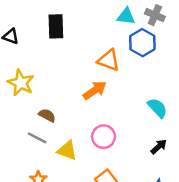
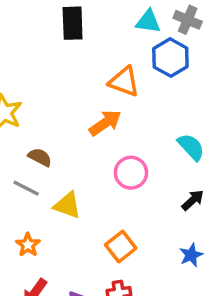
black rectangle: (56, 26) -> (73, 23), moved
pink circle: (104, 137) -> (131, 173), moved

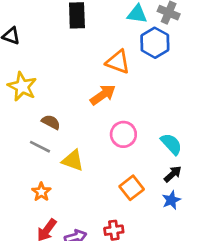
cyan semicircle: (191, 147) -> (171, 144), moved
black arrow: (193, 200) -> (173, 174), moved
orange square: (121, 247) -> (132, 188), moved

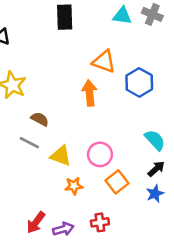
blue hexagon: (155, 43) -> (139, 82), moved
orange arrow: (103, 95) -> (89, 93), turned -60
pink circle: (123, 134) -> (100, 154), moved
orange star: (41, 192) -> (74, 186), moved, turned 30

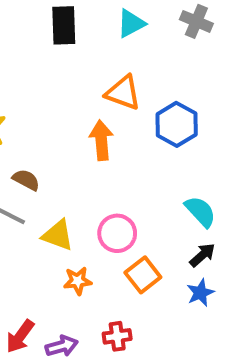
cyan triangle: (122, 16) -> (131, 23), moved, turned -36

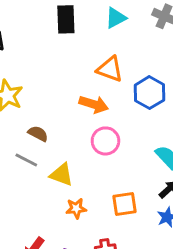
orange arrow: (101, 140) -> (94, 104), turned 112
pink circle: (117, 233) -> (105, 141), moved
orange square: (143, 275) -> (125, 204), turned 30

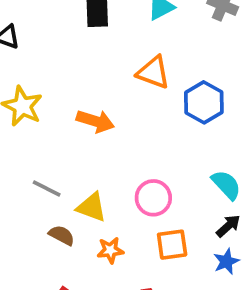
orange arrow: (94, 104) -> (95, 121), moved
brown semicircle: (38, 134) -> (62, 235), moved
pink circle: (105, 141) -> (153, 198), moved

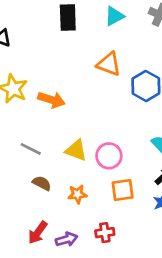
orange arrow: (95, 121) -> (51, 100), moved
yellow triangle: (92, 207) -> (76, 150), moved

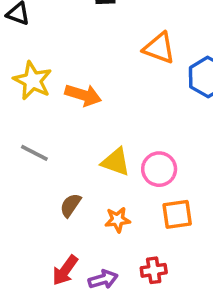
gray line: (31, 149) -> (34, 153), moved
brown semicircle: (42, 183) -> (71, 205), turned -84

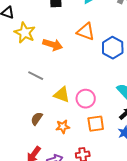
yellow star: (33, 81) -> (25, 33), moved
orange arrow: (83, 95) -> (53, 45), moved
gray line: (34, 153) -> (36, 76), moved

